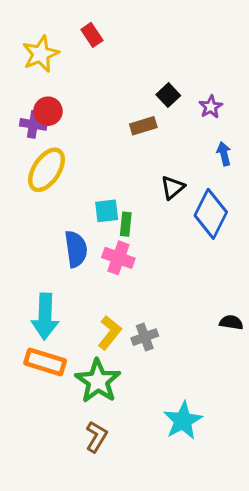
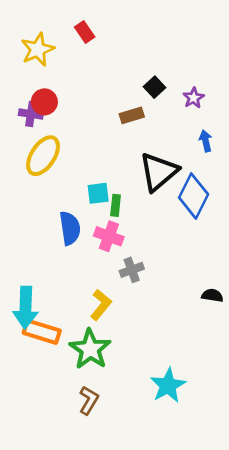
black triangle: (173, 187) -> (159, 172), size x1.8
cyan arrow: (45, 316) -> (26, 308), moved
gray cross: (145, 337) -> (132, 270), moved

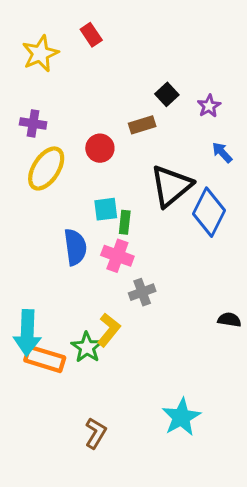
red circle: (44, 102) -> (100, 148), moved
blue arrow: (206, 141) -> (222, 153), turned -30
green star: (90, 349) -> (87, 347), moved, size x0.7

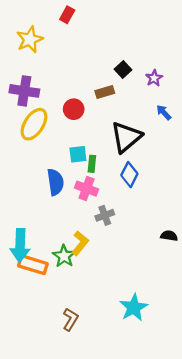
red rectangle: (91, 35) -> (67, 15), moved, turned 63
purple cross: (33, 123) -> (24, 91), size x1.5
blue diamond: (209, 212) -> (129, 175), moved, size x0.7

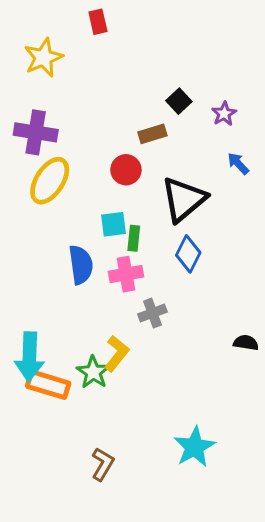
red rectangle: (67, 15) -> (98, 22), turned -42
red circle: (74, 109) -> (126, 170), moved
pink cross: (87, 189) -> (126, 274), turned -30

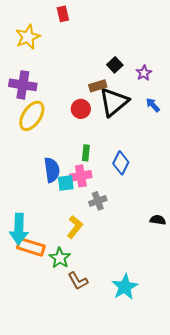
black triangle: (184, 199) -> (114, 102), moved
cyan square: (114, 224) -> (66, 183), moved
green star: (93, 372) -> (60, 258), moved
brown L-shape: (103, 464) -> (78, 281), moved, turned 120

